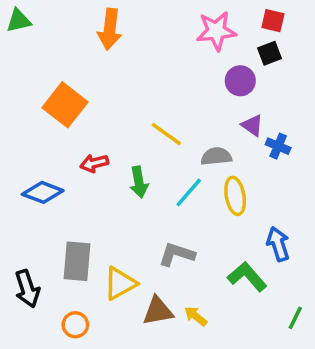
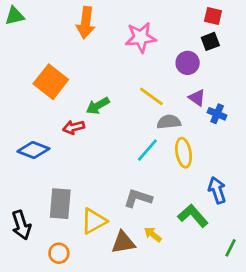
pink star: (216, 31) -> (141, 37), moved
yellow line: (166, 134) -> (151, 96), moved
green arrow: (139, 182) -> (98, 106), moved, turned 70
yellow arrow: (196, 316) -> (153, 234), moved

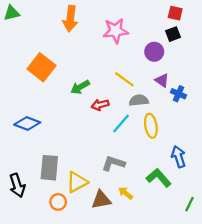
red arrow: (74, 127) -> (100, 105), moved
orange circle: (59, 253) -> (58, 202), moved

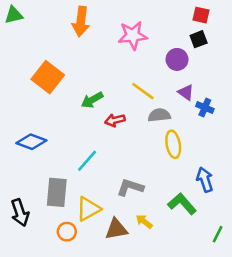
cyan line: (121, 124) -> (87, 161), moved

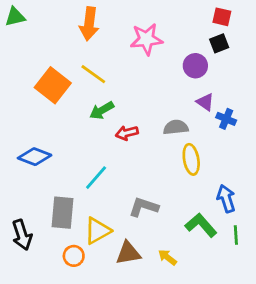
yellow line: (143, 91) -> (93, 74), moved
yellow arrow: (144, 222) -> (167, 257), moved
green line: (218, 234) -> (236, 235), moved, turned -30

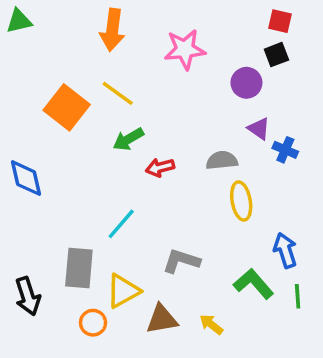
blue diamond: (35, 157) -> (26, 178), moved, turned 56

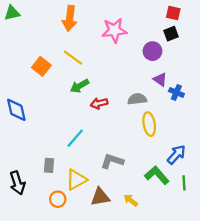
orange square: (67, 107) -> (41, 66), size x0.7
blue arrow: (285, 250) -> (176, 155), turned 60
gray rectangle: (79, 268) -> (49, 165), size x0.6

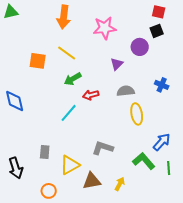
orange square: (41, 66) -> (38, 61), turned -30
purple triangle: (160, 79) -> (117, 64), moved, turned 40
cyan line: (75, 138) -> (69, 113), moved
orange circle: (58, 199) -> (49, 191), moved
yellow arrow: (131, 200) -> (120, 184), turned 80

